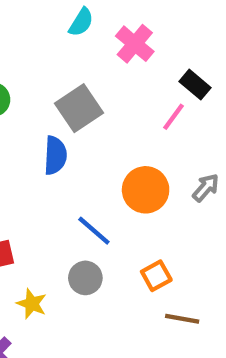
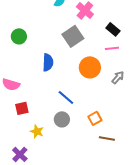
gray square: (79, 108) -> (73, 36), moved
pink line: (173, 117) -> (112, 48), moved, turned 48
orange circle: (146, 190) -> (90, 67), moved

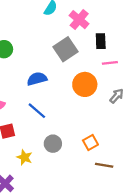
black rectangle: (113, 29) -> (101, 41), moved, turned 48
blue semicircle: (48, 62) -> (37, 79), turned -108
blue line: (66, 97) -> (37, 111), moved

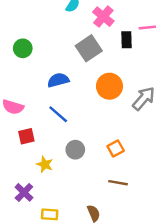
pink line: (110, 63) -> (147, 28), moved
gray arrow: (117, 96) -> (144, 98), size x1.5
brown line: (104, 165) -> (118, 183), moved

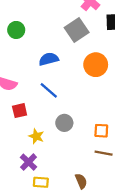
orange square: (116, 148) -> (101, 131), moved, turned 32
purple cross: (24, 192) -> (29, 162), moved

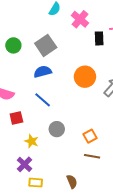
gray square: (77, 30) -> (46, 45), moved
orange square: (101, 131) -> (90, 136), turned -32

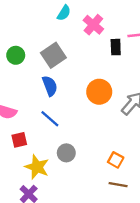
blue semicircle: (43, 72) -> (50, 86), turned 84
orange square: (90, 136) -> (116, 160), moved, turned -32
yellow star: (32, 141) -> (37, 167), size x1.5
brown line: (92, 156) -> (118, 185), moved

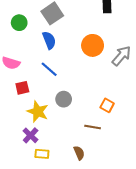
green circle: (16, 55) -> (19, 23), moved
brown line: (118, 185) -> (93, 127), moved

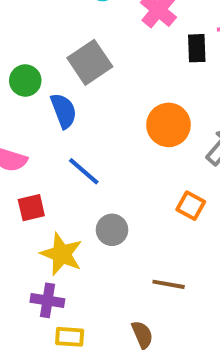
blue semicircle: (49, 40) -> (64, 111), moved
orange square: (107, 105) -> (191, 206), moved
purple cross: (31, 135) -> (47, 300), turned -35

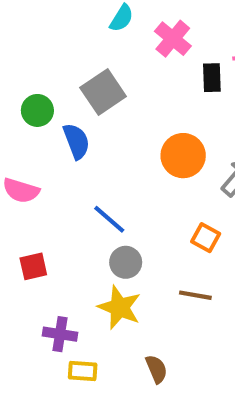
blue line: (84, 171) -> (109, 219), moved
red square: (31, 208) -> (33, 266), moved
yellow star: (62, 254) -> (119, 307), moved
brown line: (169, 284) -> (195, 295), moved

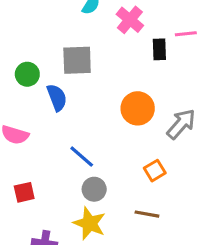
gray square: (103, 92) -> (77, 60), turned 32
orange square: (206, 238) -> (155, 171), turned 30

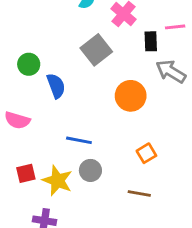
gray square: (77, 60) -> (96, 50), moved, turned -36
gray arrow: (181, 124) -> (171, 71), moved, turned -100
blue line: (82, 157) -> (79, 140), turned -30
yellow star: (89, 223) -> (57, 181), moved

